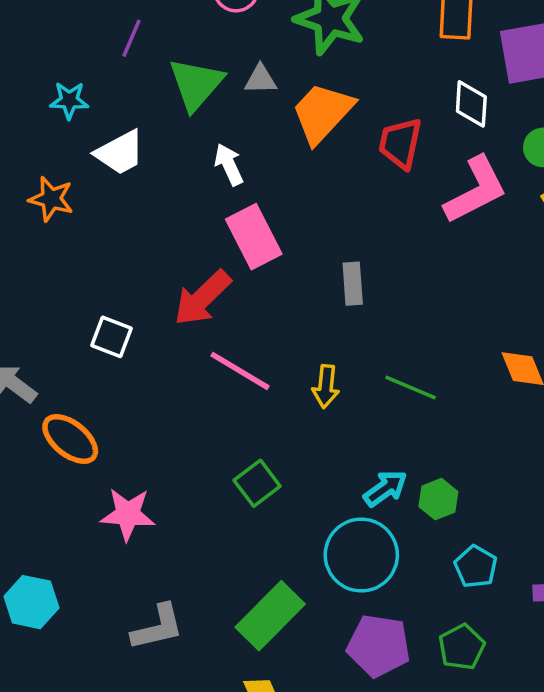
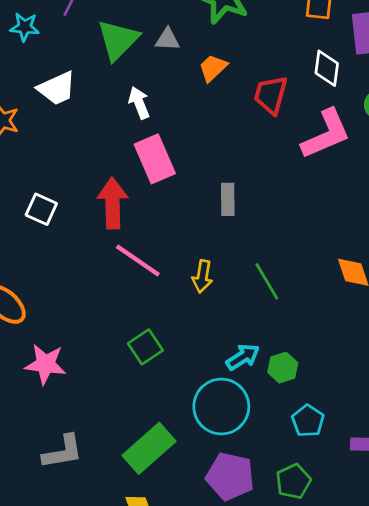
cyan star: (69, 100) -> (25, 27), moved
orange trapezoid: (322, 113) -> (213, 68), size x0.6
red arrow: (202, 298) -> (113, 203), turned 129
white square: (111, 337) -> (41, 209), moved
green line: (411, 388) -> (267, 281), turned 33

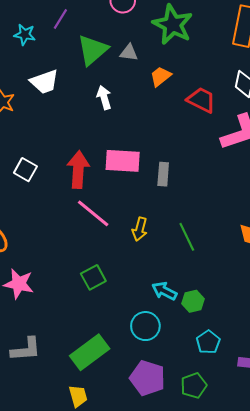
red trapezoid: (271, 95) -> (201, 100), turned 96
pink rectangle: (155, 159) -> (123, 161), moved, turned -68
cyan arrow: (243, 357) -> (164, 291), turned -125
cyan circle: (221, 407) -> (145, 326), size x0.7

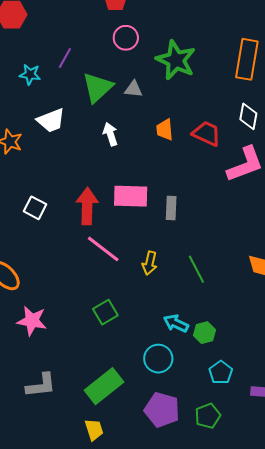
orange trapezoid: (161, 76) -> (165, 130), moved, turned -55

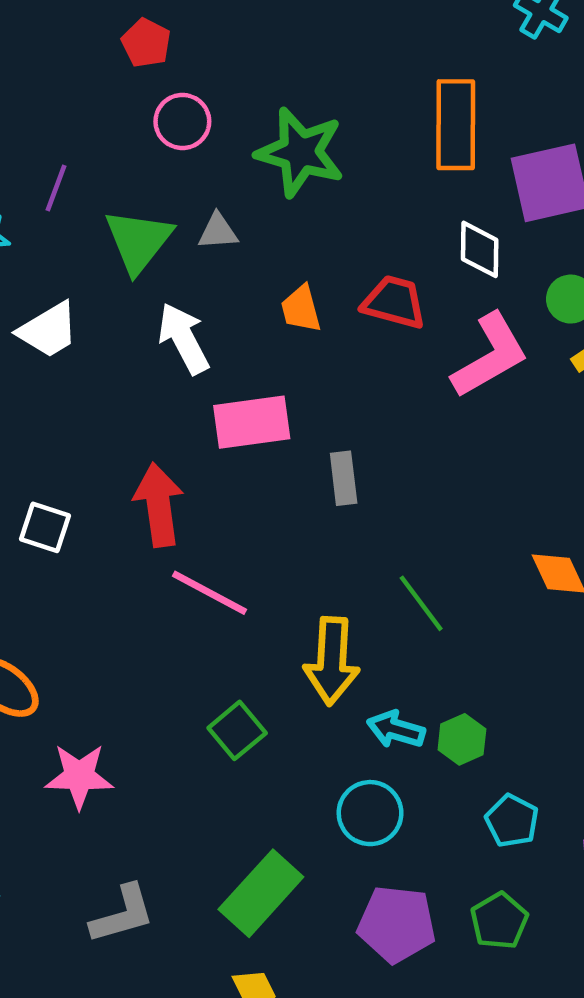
white arrow: (110, 134) -> (184, 338), size x1.4
pink rectangle: (131, 196) -> (252, 422), moved
yellow arrow: (150, 263) -> (332, 661), moved, size x1.6

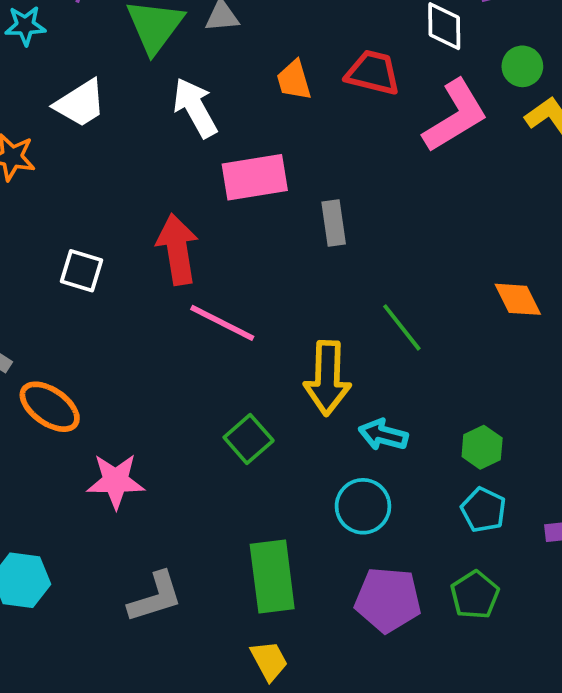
green hexagon: (462, 739) -> (482, 447), moved
green rectangle: (261, 893) -> (272, 576), turned -48

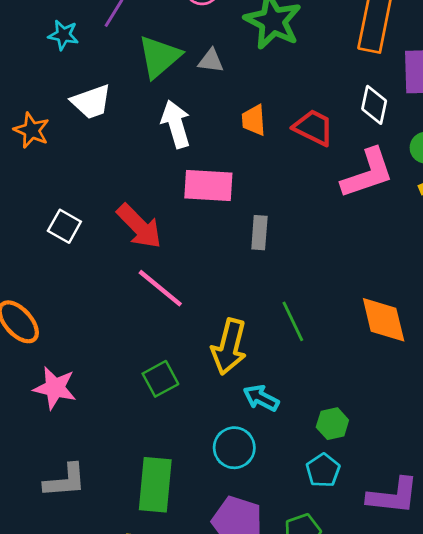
red arrow: (177, 249) -> (139, 226), turned 132
orange diamond: (518, 299) -> (384, 320), size x1.4

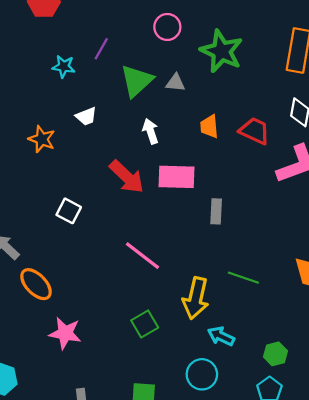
white trapezoid: (91, 102) -> (86, 116), size x0.7
white arrow: (176, 124) -> (151, 131), size x0.7
red arrow: (139, 226) -> (127, 177), moved
green line: (293, 321) -> (243, 278), turned -44

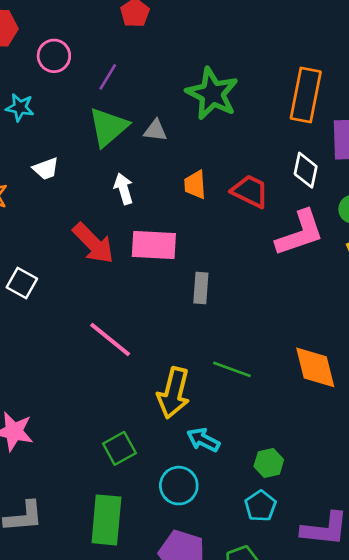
pink circle: (167, 27) -> (54, 56), moved
purple line: (101, 49) -> (108, 77), moved
green square: (145, 324) -> (119, 448), moved

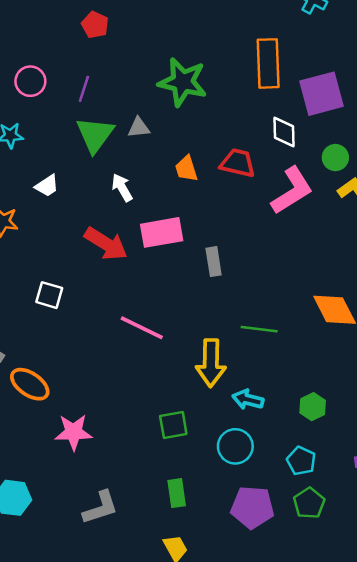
green square: (119, 448) -> (173, 425), turned 32
cyan pentagon: (260, 506) -> (301, 461), moved
green rectangle: (106, 520) -> (177, 493), size x0.6

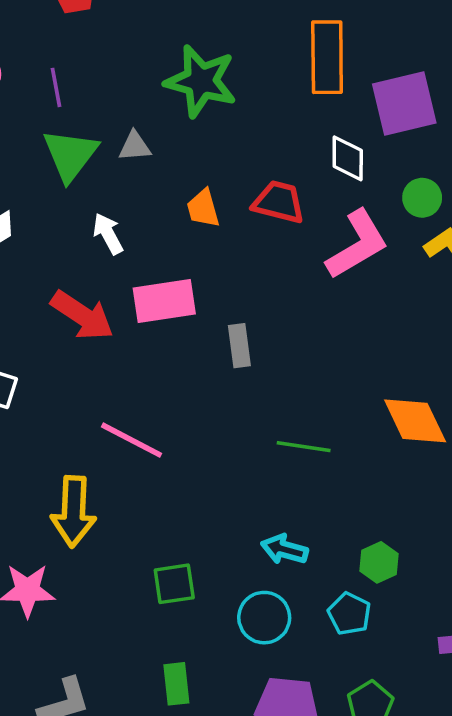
purple line: (84, 89) -> (56, 87), turned -30
yellow arrow: (211, 363) -> (74, 511), moved
cyan pentagon: (301, 461) -> (349, 614), moved

